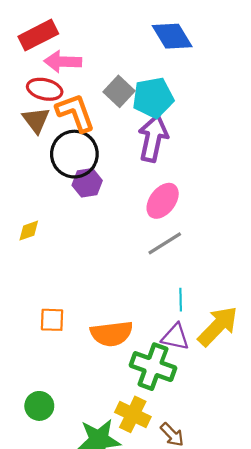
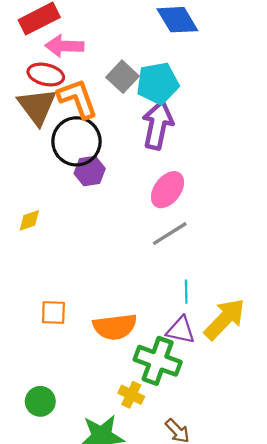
brown triangle: (36, 120) -> (37, 106), size x1.4
yellow cross: (133, 414) -> (131, 395), moved, size x0.7

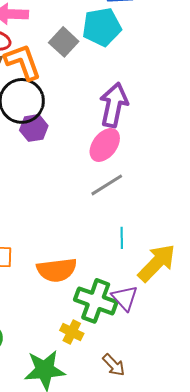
cyan pentagon: (158, 83) -> (102, 27), moved
purple arrow: (158, 125) -> (114, 105), moved
purple triangle: (181, 330) -> (125, 298), moved, turned 36

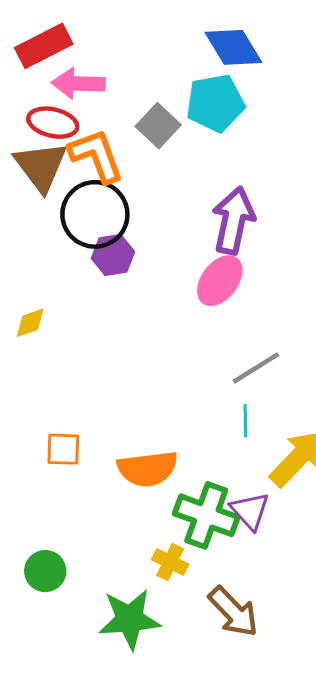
gray line: (107, 185) -> (256, 368), moved
brown arrow: (114, 365) -> (233, 612), size x1.5

